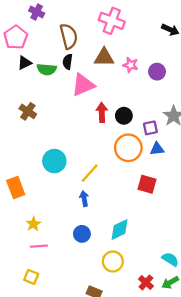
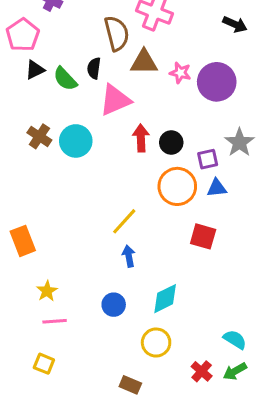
brown semicircle: (69, 36) -> (117, 33), moved
green semicircle: (47, 69) -> (65, 79), turned 42
purple circle: (157, 72) -> (217, 82), size x1.6
cyan circle: (54, 161) -> (76, 141), moved
blue arrow: (84, 199) -> (129, 256), moved

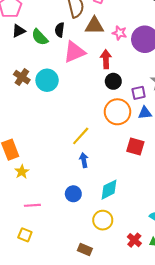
red arrow: (141, 138) -> (106, 59), moved
yellow star: (47, 291) -> (22, 172), moved

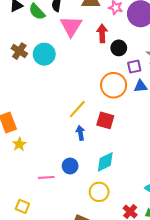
pink triangle: (74, 52) -> (71, 26), turned -35
black circle: (113, 81) -> (119, 48), moved
red square: (135, 146) -> (105, 120), moved
pink line: (32, 205) -> (46, 177), moved

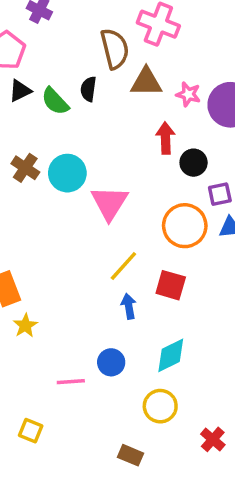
pink triangle: (71, 26) -> (109, 203), moved

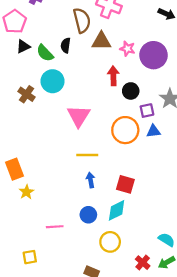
cyan circle: (67, 173) -> (53, 81), moved
yellow line: (123, 266) -> (87, 155), turned 48
red square: (171, 285) -> (125, 184), moved
blue circle: (111, 362) -> (88, 215), moved
yellow square: (31, 431) -> (30, 257), turned -32

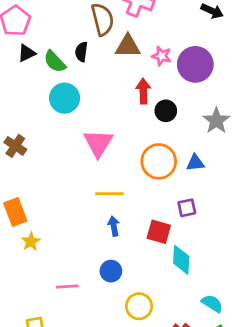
brown cross: (26, 94) -> (15, 146), moved
purple square: (147, 111) -> (187, 208), moved
cyan diamond: (117, 210) -> (181, 260), moved, turned -60

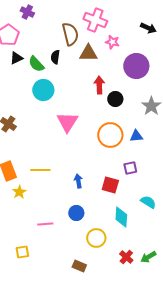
pink star: (162, 56) -> (112, 42), moved
yellow line: (110, 194) -> (40, 170), moved
cyan diamond: (181, 260) -> (121, 217), moved
cyan semicircle: (212, 303) -> (148, 202), moved

